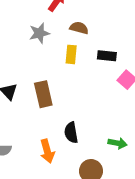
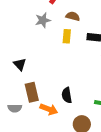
brown rectangle: (43, 94) -> (32, 92), moved
orange arrow: (47, 151) -> (49, 109), turned -54

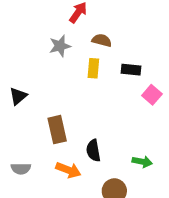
black triangle: (20, 64) -> (18, 96), moved, turned 32
brown rectangle: (32, 92) -> (57, 130), moved

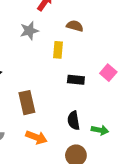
brown semicircle: (102, 40) -> (75, 26), moved
black rectangle: (131, 70) -> (76, 80), moved
black semicircle: (93, 150) -> (74, 121), moved

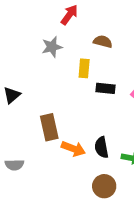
black rectangle: (76, 80) -> (106, 88), moved
orange arrow: (36, 137) -> (73, 149), moved

